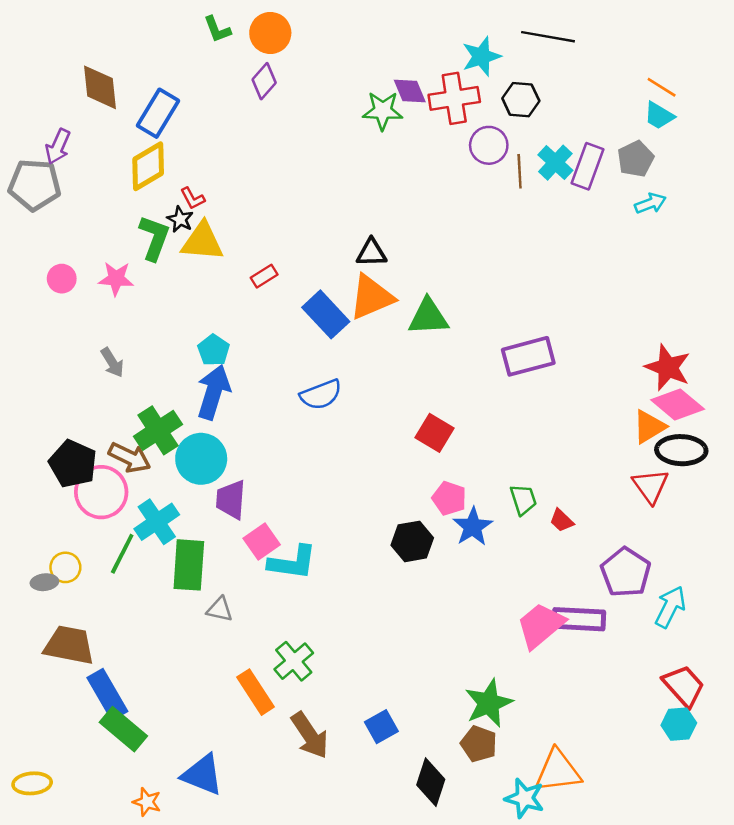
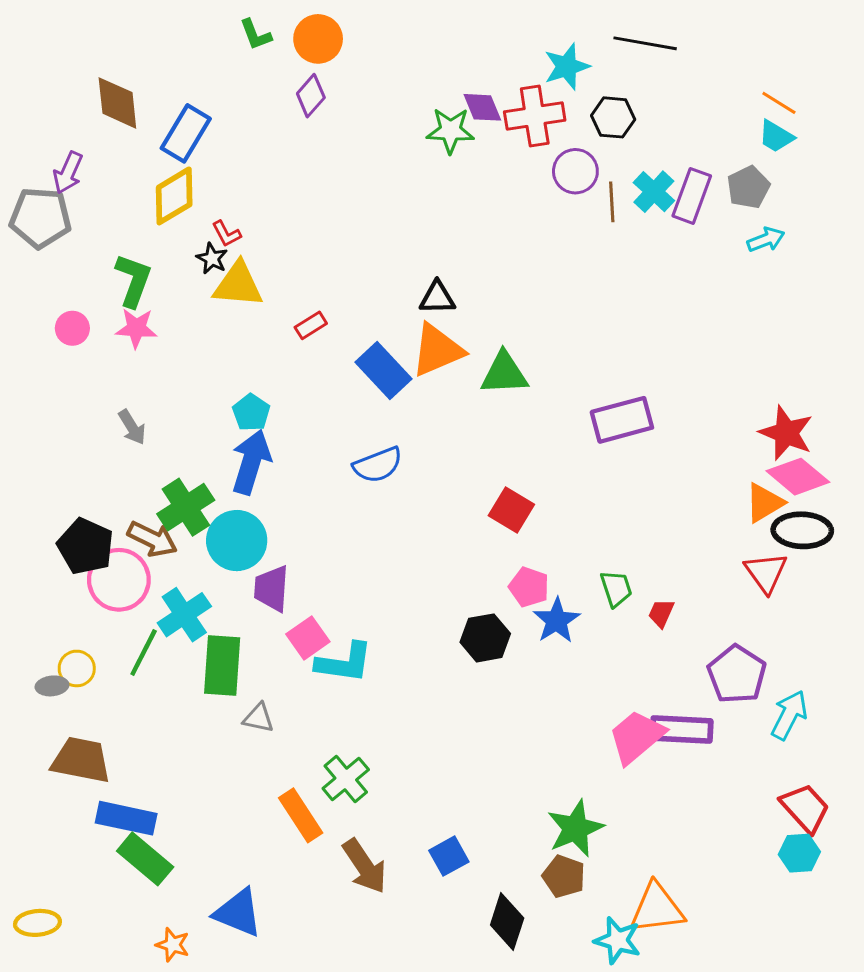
green L-shape: (154, 238) -> (133, 280), moved
red trapezoid: (562, 520) -> (661, 613), turned 70
blue rectangle: (107, 695) -> (126, 818), turned -48

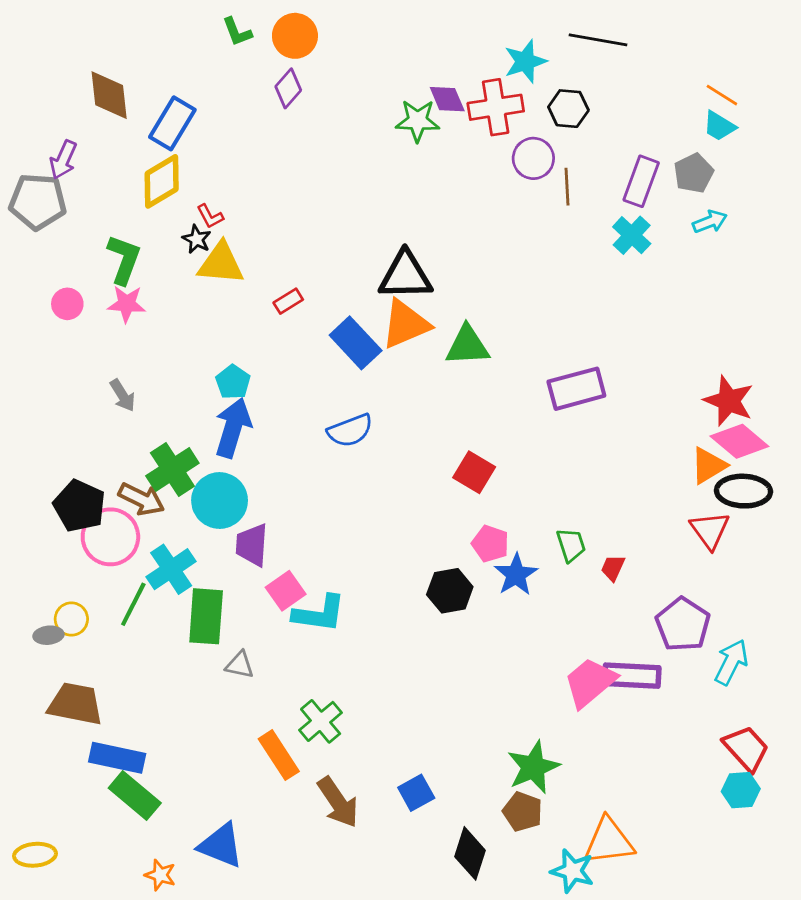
cyan cross: (654, 192) -> (632, 235), moved
black triangle: (437, 298) -> (405, 276), size x1.6

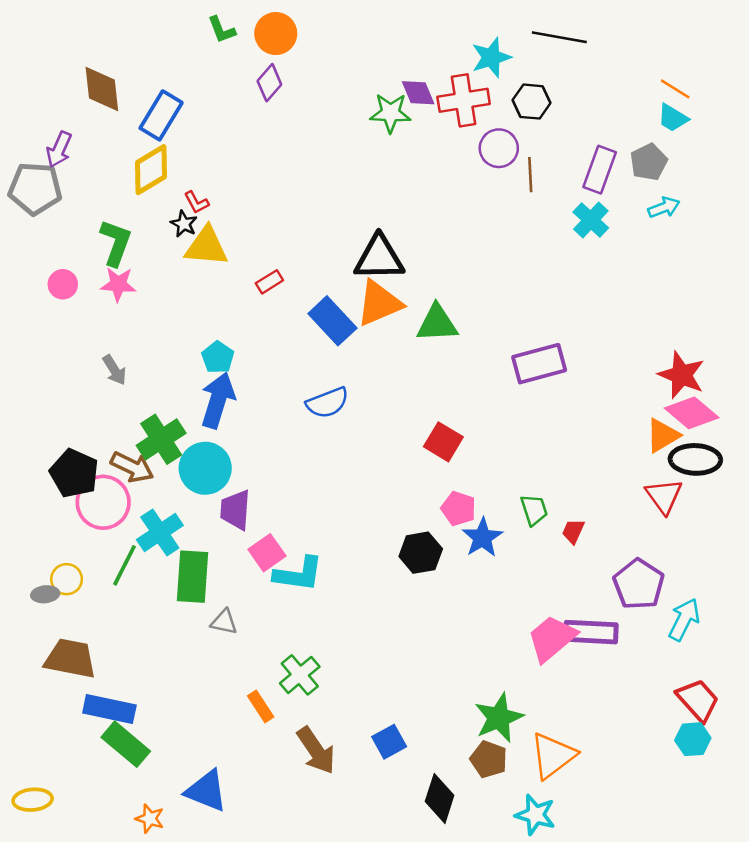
orange rectangle: (279, 755) -> (261, 706), size x0.7
orange triangle: (609, 841) -> (553, 756), moved, turned -30

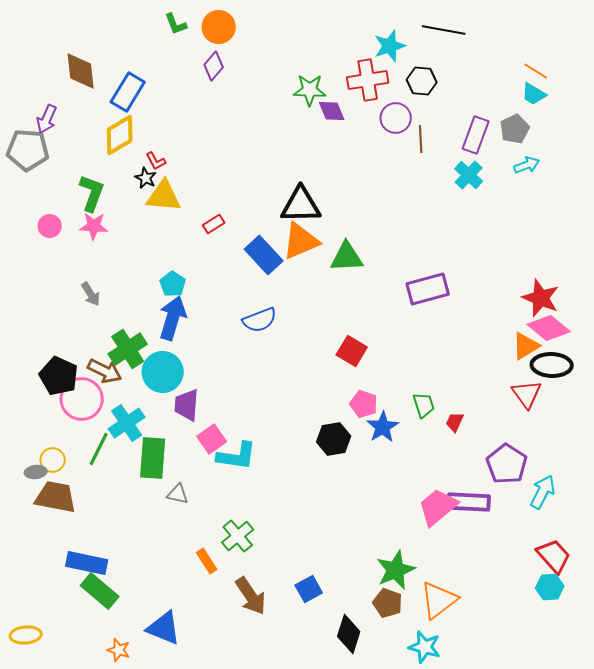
purple diamond: (418, 93) -> (332, 111), moved
brown trapezoid: (70, 659) -> (56, 497), moved

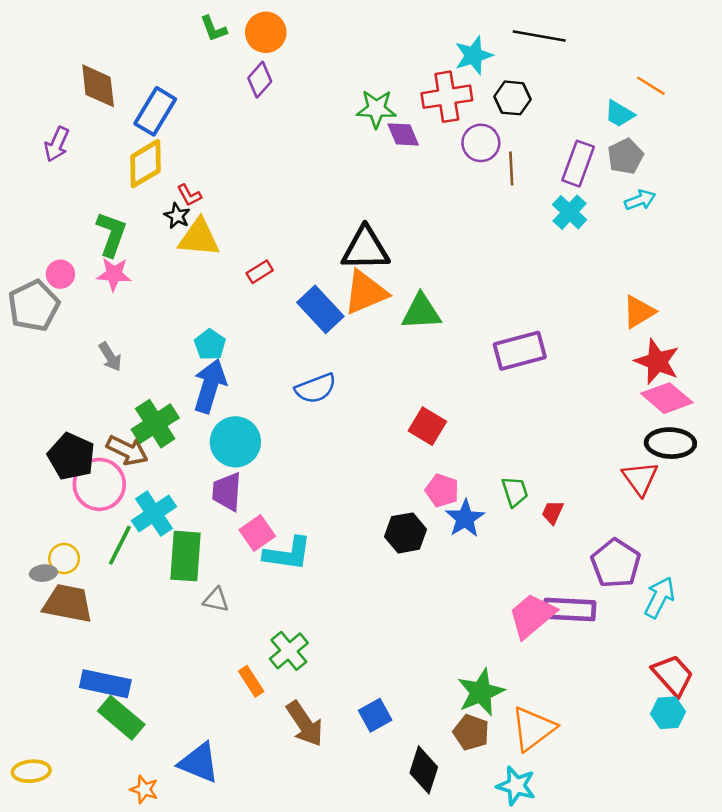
cyan trapezoid: (534, 94) -> (619, 114), moved
gray pentagon: (28, 150) -> (34, 306), moved, turned -30
orange triangle: (526, 346) -> (639, 312), moved
cyan circle: (163, 372) -> (235, 442), moved

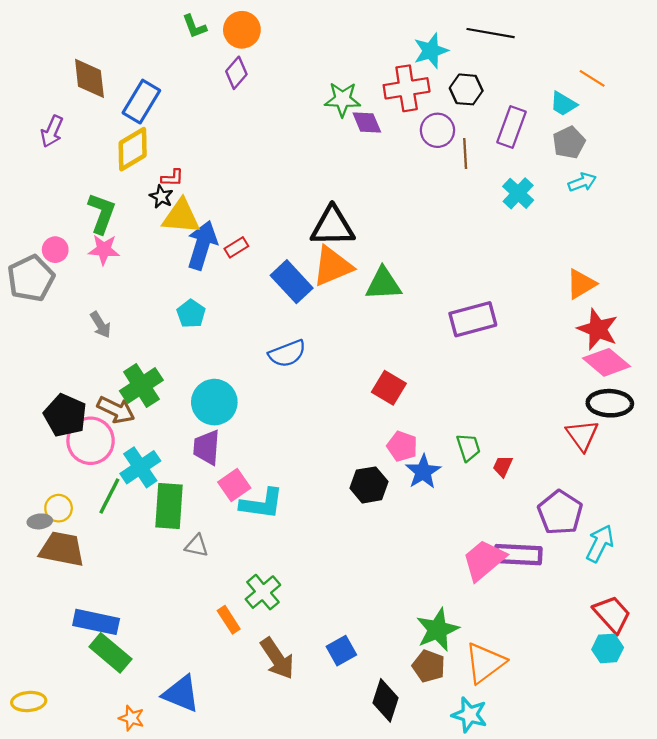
purple rectangle: (578, 164) -> (511, 127), moved
red L-shape: (189, 195) -> (172, 178), turned -60
blue arrow: (210, 386) -> (202, 245), moved

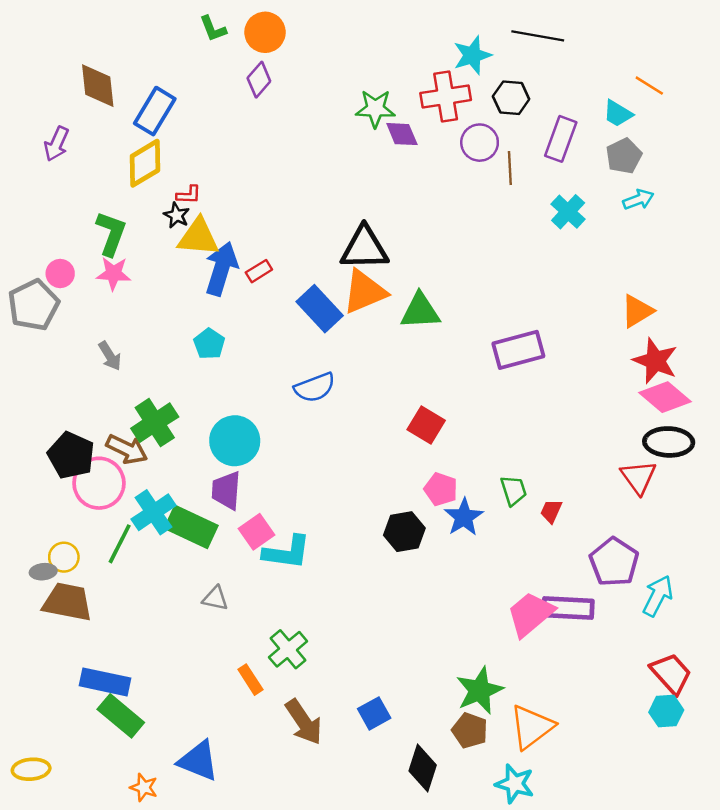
green rectangle: (169, 506) -> (191, 527), moved, turned -69

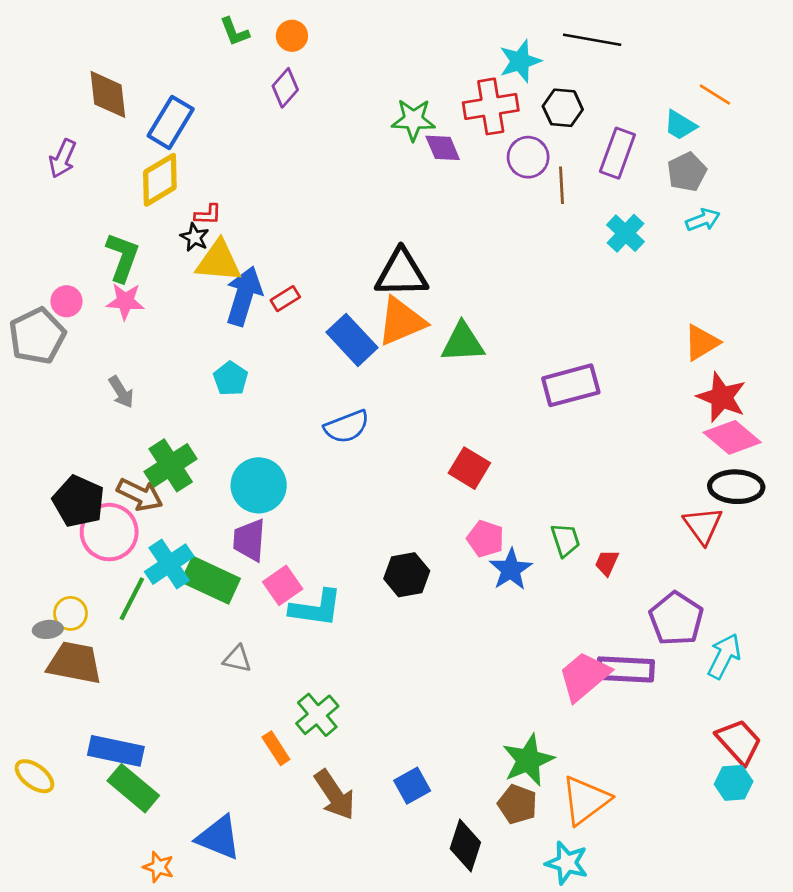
orange circle: (265, 32) -> (292, 36), size x0.7
black hexagon: (404, 532) -> (407, 575), moved
yellow ellipse: (31, 769) -> (34, 776), moved, turned 42

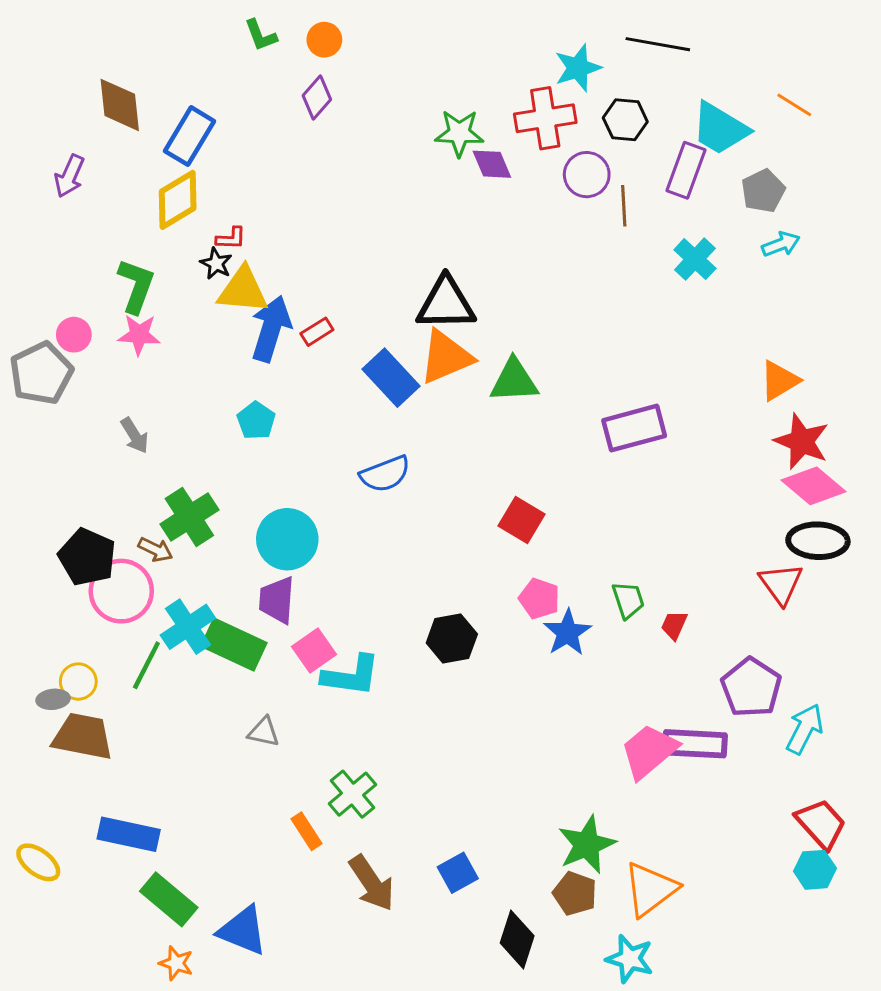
cyan trapezoid: (680, 125) -> (720, 129), moved, size x1.6
brown arrow: (140, 495) -> (155, 550), size x0.7
green rectangle: (133, 788) -> (169, 899), moved

